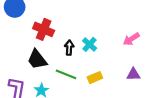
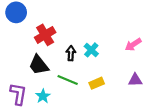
red cross: (44, 29) -> (45, 35), turned 36

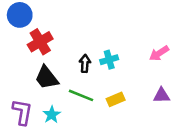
red cross: (45, 35) -> (40, 42), moved
cyan cross: (91, 50) -> (109, 60), turned 32

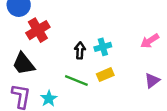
black trapezoid: (47, 78) -> (23, 64), moved
purple triangle: (162, 95) -> (152, 81), turned -35
yellow rectangle: (116, 99) -> (105, 75), moved

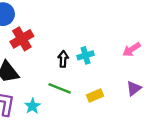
yellow rectangle: (105, 75) -> (95, 95), moved

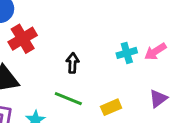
cyan cross: (86, 55) -> (127, 53), moved

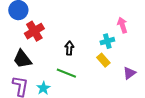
pink arrow: (155, 52) -> (122, 25), moved, turned 105
yellow rectangle: (111, 107) -> (103, 60), moved, turned 72

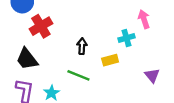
yellow rectangle: (103, 60) -> (110, 60), moved, turned -64
purple triangle: (129, 73) -> (152, 75), turned -32

